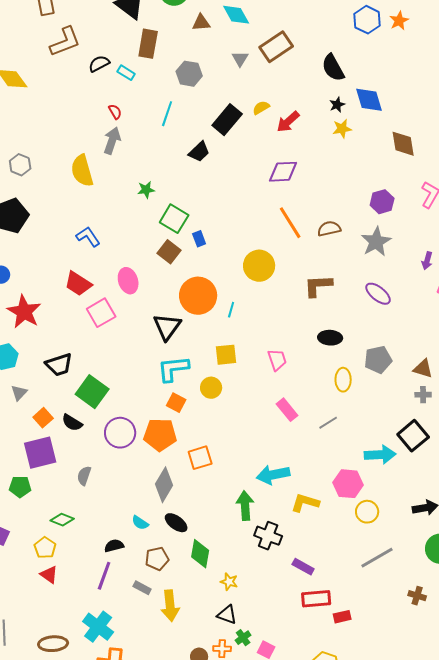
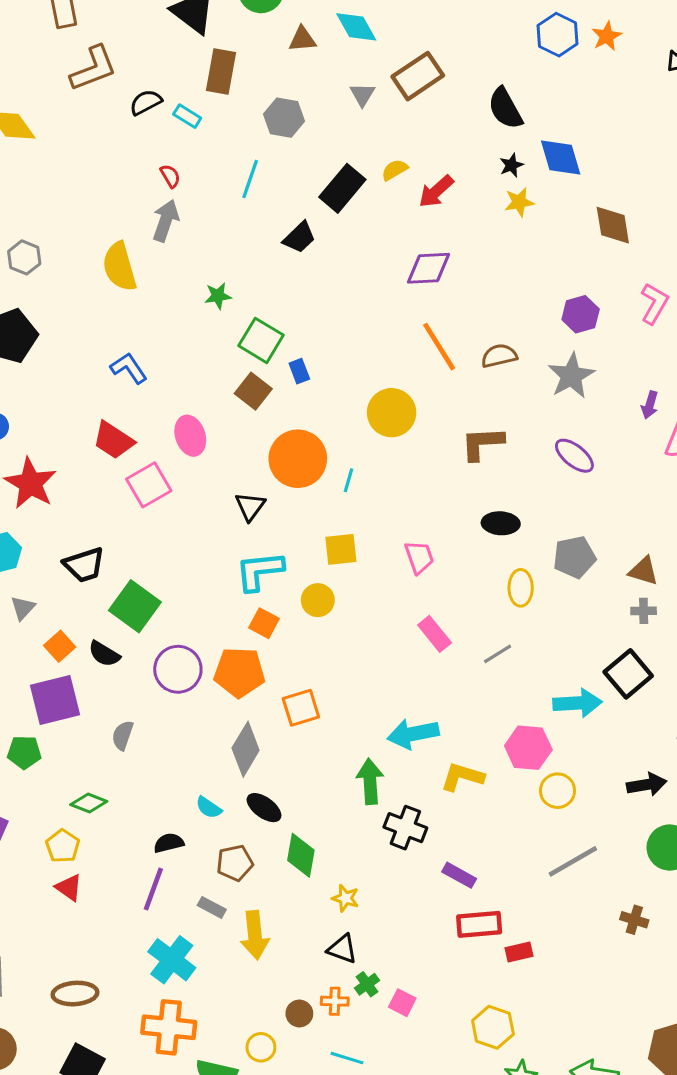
black triangle: (167, 327) -> (250, 506), size x0.7
cyan cross: (98, 627) -> (172, 960), moved

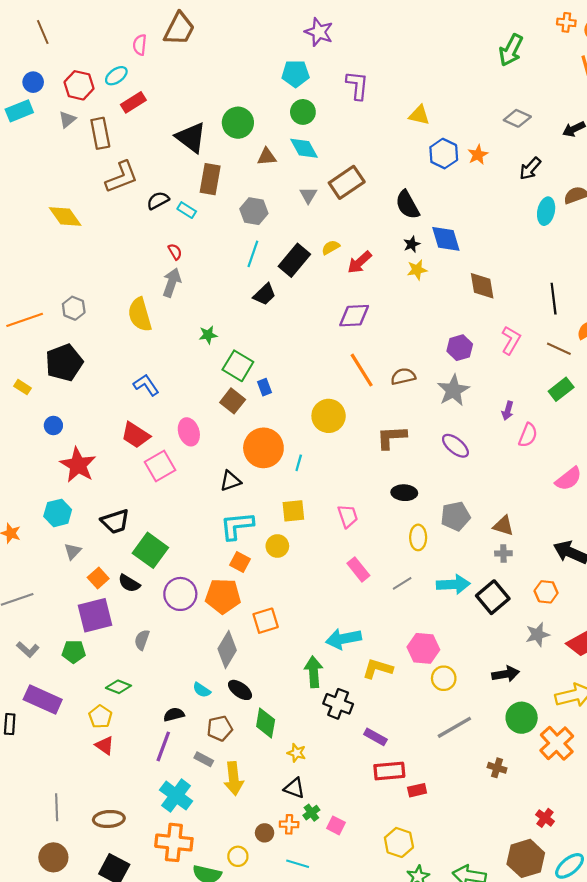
cyan line: (250, 179) -> (253, 254), moved
black triangle: (250, 506) -> (230, 481), turned 35
cyan arrow: (577, 703) -> (453, 584), moved

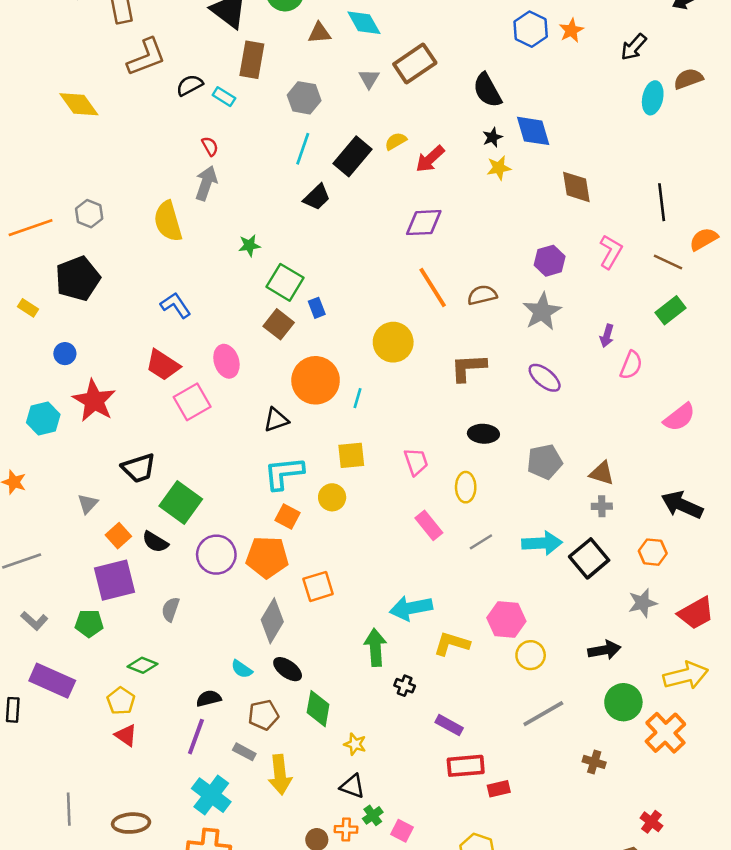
cyan hexagon: (58, 513) -> (43, 418), moved
yellow ellipse: (418, 537) -> (466, 487), moved
black cross: (338, 704) -> (405, 686), size x0.6

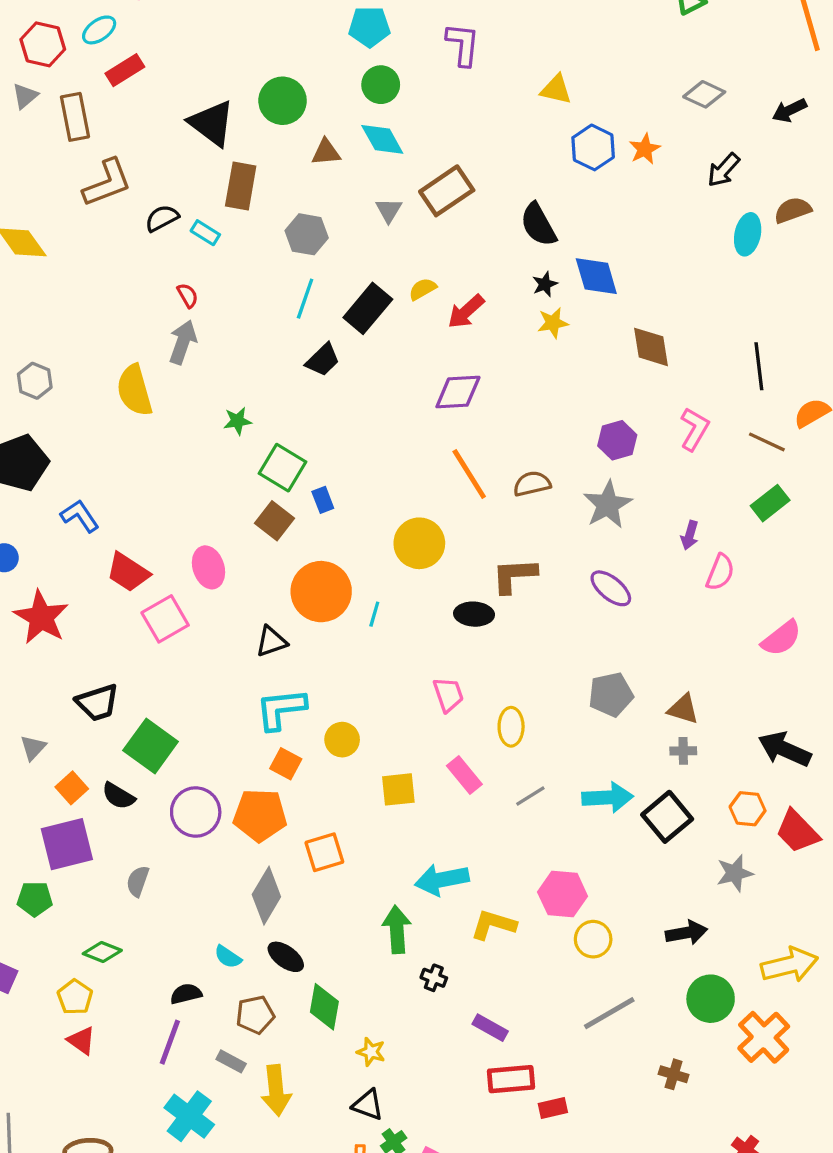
blue L-shape: (176, 305) -> (80, 516), moved
black ellipse: (483, 434) -> (474, 614), moved
yellow square: (351, 455) -> (398, 789), moved
red trapezoid: (696, 613) -> (797, 831), moved, turned 75

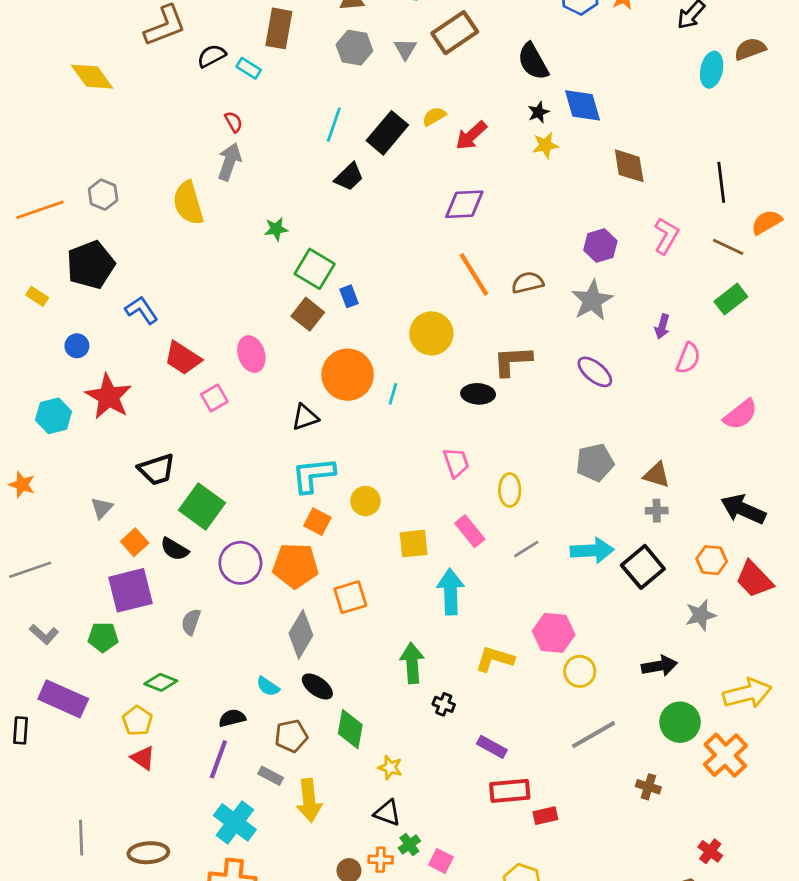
gray hexagon: (307, 234) -> (354, 48), moved
pink square: (165, 619) -> (214, 398), size x0.7
cyan arrow: (442, 880) -> (451, 592), moved, turned 99

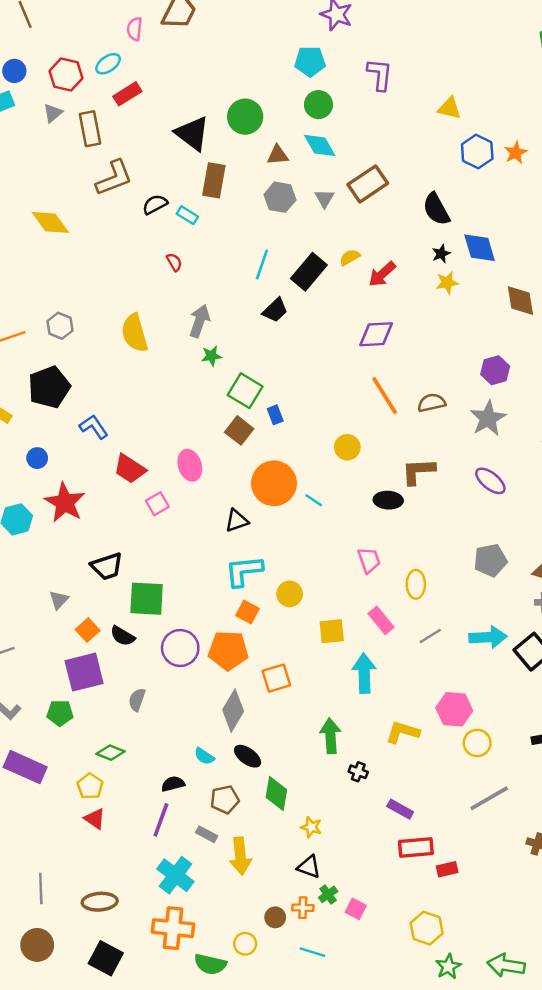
gray arrow: (229, 162) -> (199, 321), moved
yellow circle: (431, 333) -> (347, 447), size x0.7
cyan line: (393, 394) -> (314, 500), turned -72
green square: (202, 507) -> (147, 599), turned -33

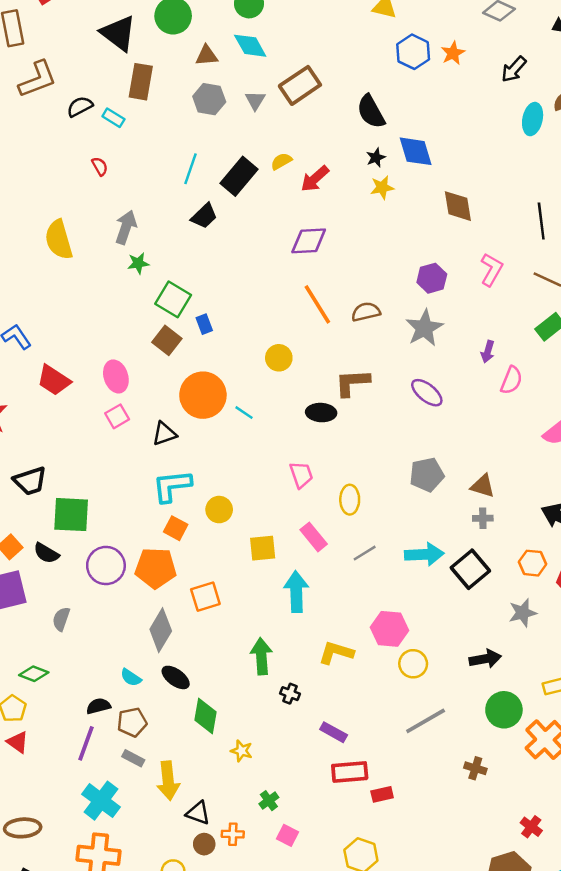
pink square: (157, 504) -> (117, 416), moved
brown pentagon: (225, 799) -> (132, 722), moved
black triangle: (309, 867) -> (198, 813), moved
green cross: (328, 894) -> (269, 801), moved

